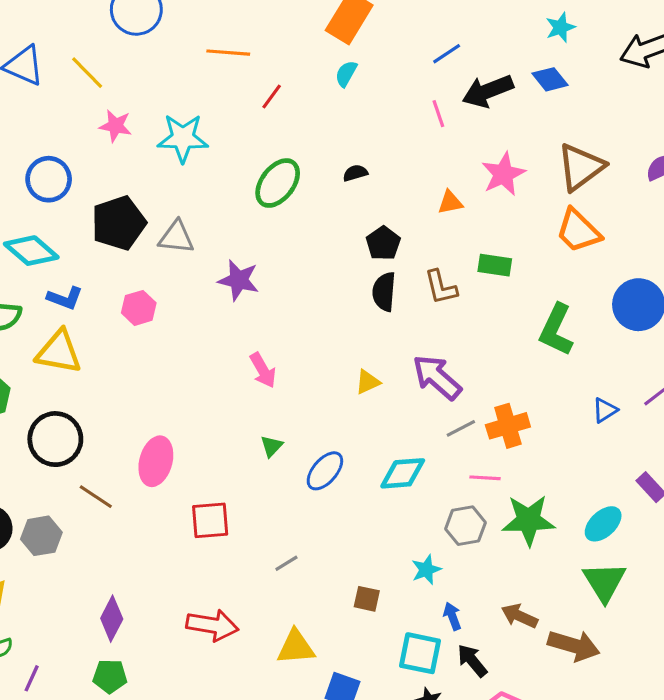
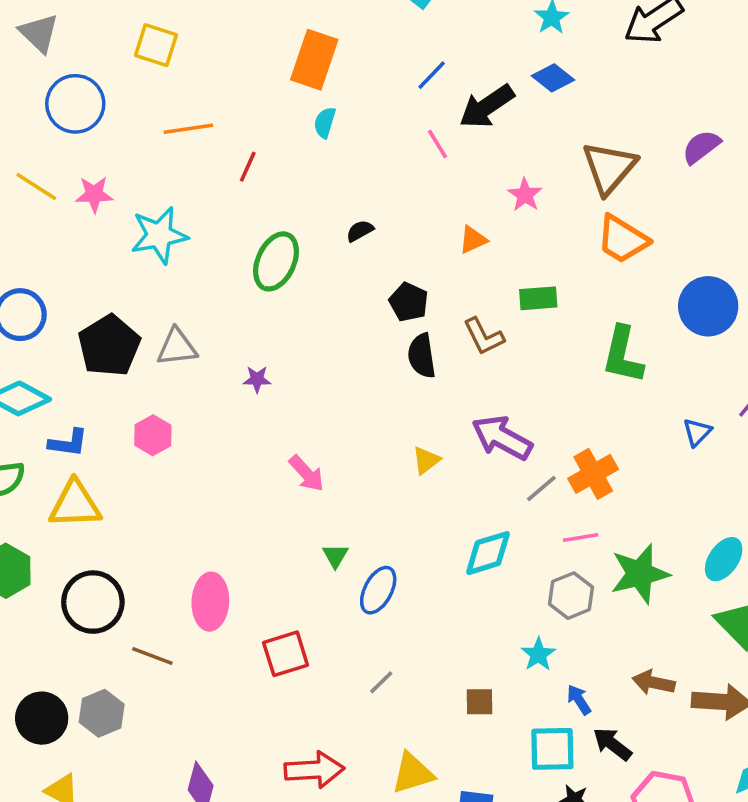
pink star: (115, 126) -> (94, 194), moved
pink star: (503, 174) -> (525, 195), size x0.7
purple star: (239, 280) -> (257, 379), size x0.6
blue ellipse: (325, 471) -> (378, 590), moved

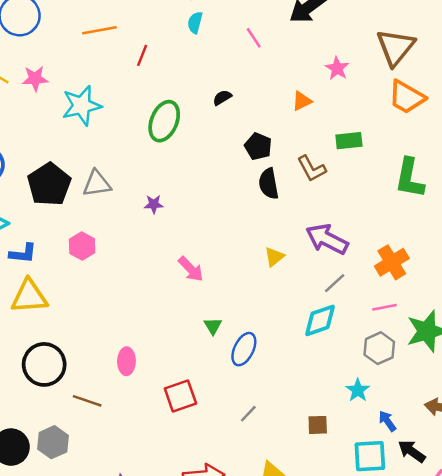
pink line: (437, 144) -> (254, 38), moved
gray line: (541, 488) -> (335, 283), moved
pink ellipse: (210, 602) -> (126, 361), size x0.7

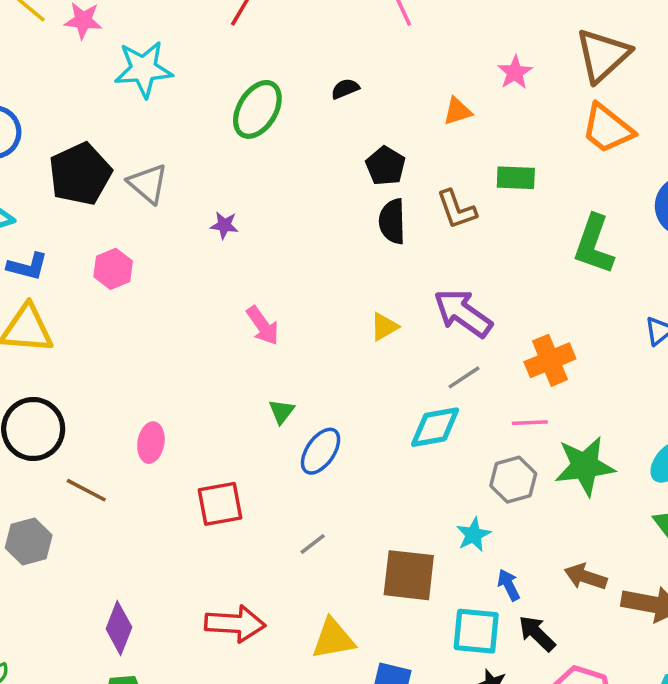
gray triangle: (97, 184) -> (148, 184), turned 40
brown square: (318, 425) -> (409, 575), size x1.8

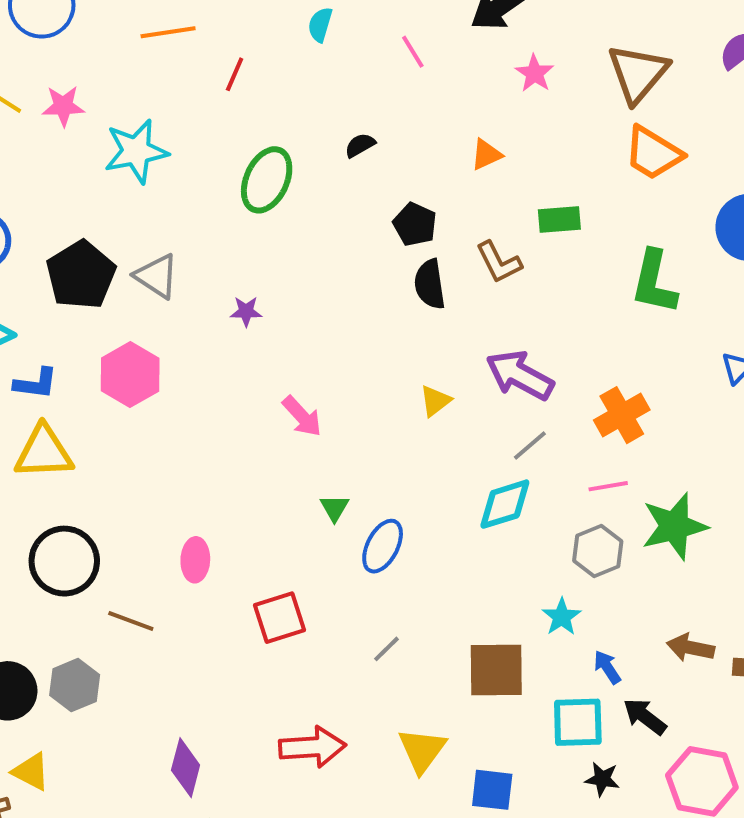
pink star: (515, 72) -> (535, 73), moved
pink hexagon: (113, 269) -> (130, 375), size x1.4
yellow triangle: (333, 639) -> (422, 750), turned -36

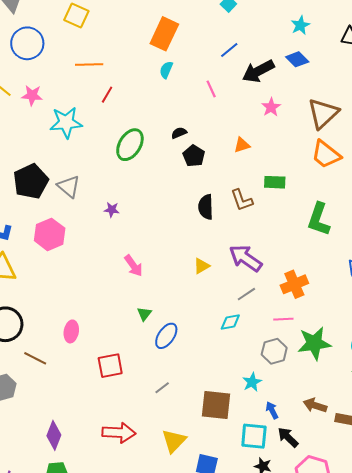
red line: (235, 74) -> (107, 95), moved
black pentagon: (415, 224) -> (194, 156), moved
cyan diamond: (505, 504) -> (230, 322), size x0.7

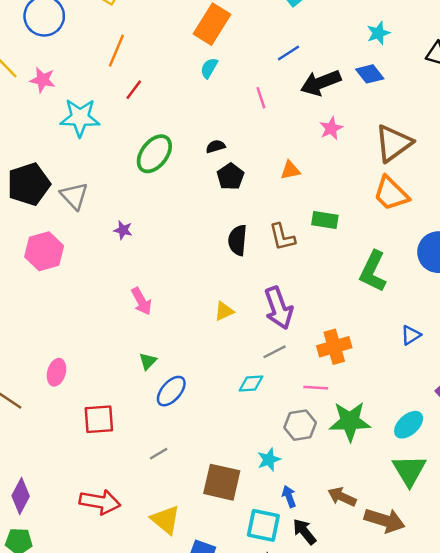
orange line: (89, 65) -> (116, 51), turned -72
purple arrow: (246, 258) -> (279, 308), turned -152
yellow triangle: (174, 441) -> (166, 520), turned -40

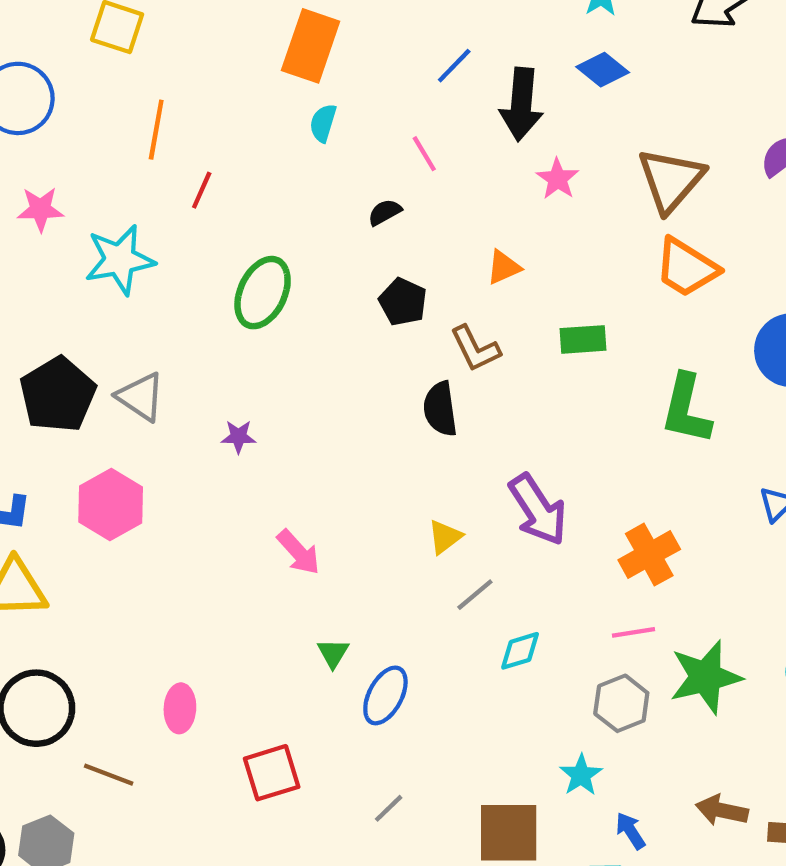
black arrow: (321, 83) -> (521, 104), turned -51
black semicircle: (216, 146) -> (385, 212), moved
brown L-shape: (282, 237) -> (475, 349), moved
gray line: (275, 352) -> (475, 595), moved

